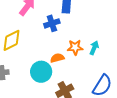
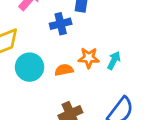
cyan circle: (41, 72) -> (30, 67), moved

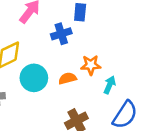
cyan arrow: (114, 60) -> (110, 85), moved

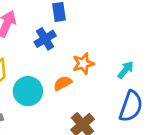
cyan arrow: (110, 85) -> (126, 70), moved, turned 30

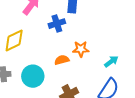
cyan circle: (28, 91) -> (33, 76), moved

